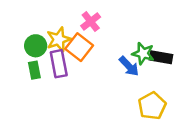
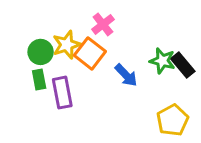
black rectangle: (161, 57) -> (183, 65), turned 40
purple rectangle: (59, 64) -> (62, 93), moved
blue arrow: (129, 66) -> (126, 75), moved

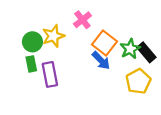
orange square: (90, 53) -> (105, 43), moved
green star: (162, 61) -> (130, 49), turned 30
yellow pentagon: (173, 120) -> (138, 81), moved

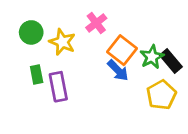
yellow star: (53, 36) -> (62, 42), turned -30
green circle: (32, 42) -> (31, 32), moved

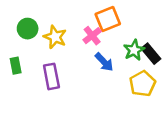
pink cross: (96, 23) -> (92, 36), moved
orange square: (122, 50) -> (108, 19), moved, turned 30
green rectangle: (37, 75) -> (16, 66), moved

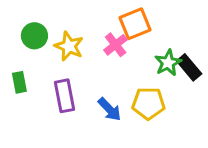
blue arrow: (104, 62) -> (110, 109), moved
yellow pentagon: (142, 84) -> (149, 103), moved, turned 30

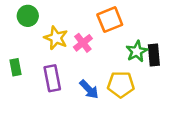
green circle: (34, 36) -> (28, 16), moved
pink cross: (116, 45) -> (83, 43), moved
black rectangle: (189, 67) -> (154, 55), turned 35

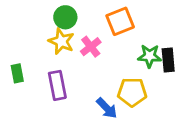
green circle: (28, 16) -> (65, 17), moved
green star: (137, 51) -> (150, 56), turned 30
blue arrow: (89, 89) -> (107, 108), moved

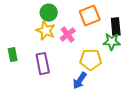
black rectangle: (168, 60) -> (116, 27), moved
yellow pentagon: (132, 92) -> (91, 60), moved
blue arrow: (107, 108) -> (80, 81), turned 78

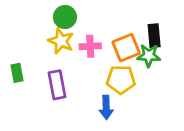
orange square: (90, 16) -> (126, 48), moved
pink cross: (68, 35) -> (90, 46), turned 35
blue arrow: (80, 81) -> (106, 107), turned -36

